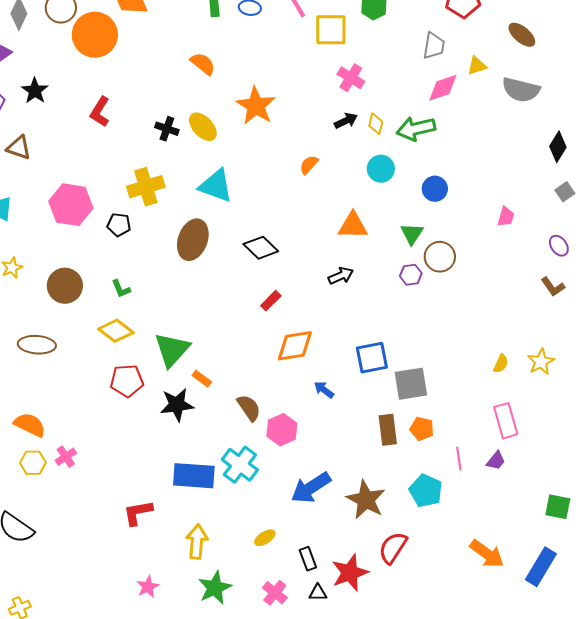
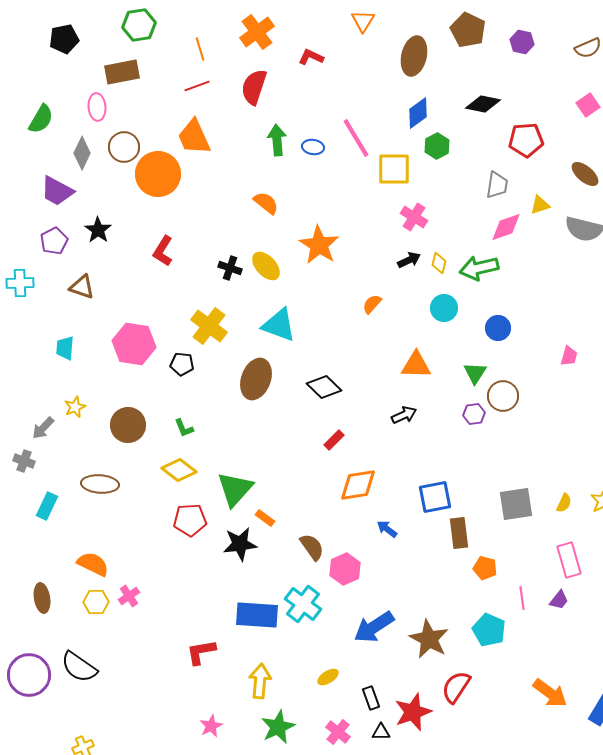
yellow cross: (146, 187) -> (209, 326), turned -36
gray square: (411, 384) -> (516, 504), moved
brown rectangle: (388, 430) -> (459, 533), moved

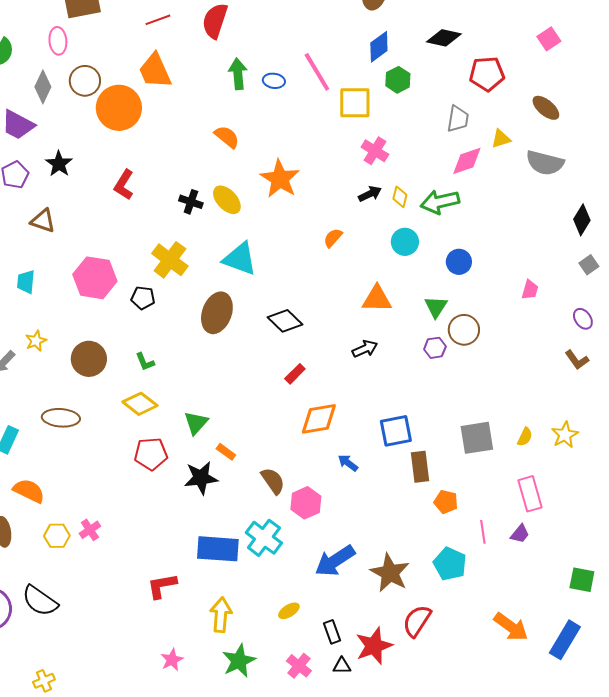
green triangle: (235, 489) -> (196, 423), size x0.7
orange semicircle: (93, 564) -> (29, 491), moved

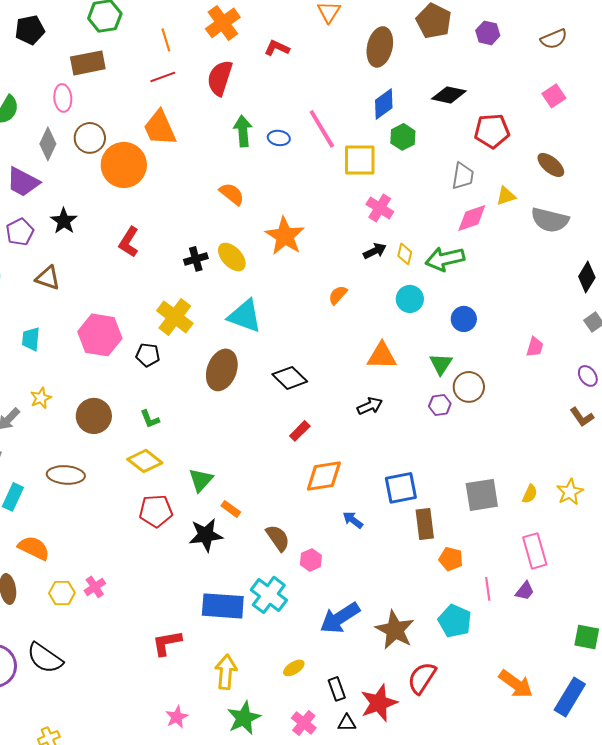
black cross: (191, 202) -> (196, 259), turned -35
pink hexagon: (306, 503) -> (311, 560), size x0.7

